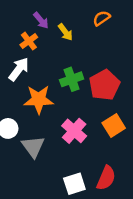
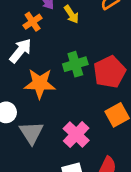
pink cross: (74, 131) -> (76, 135), moved

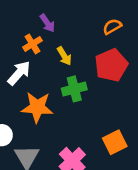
yellow arrow: (71, 14) -> (64, 56), moved
red pentagon: (110, 72) -> (111, 65), moved

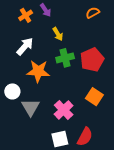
orange cross: (32, 44) -> (26, 15), moved
red pentagon: (111, 65) -> (92, 60), moved
orange square: (115, 142) -> (94, 97), turned -30

